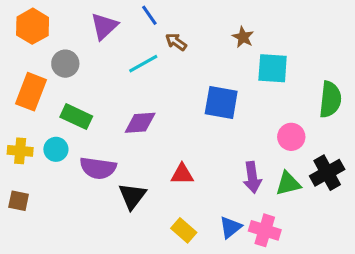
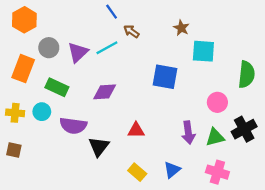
purple triangle: (104, 26) -> (78, 52), moved
pink cross: (265, 230) -> (217, 172), moved

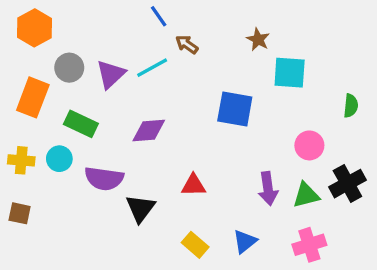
green semicircle: (246, 74) -> (351, 106), size x0.6
pink cross: (217, 172) -> (309, 245), turned -35

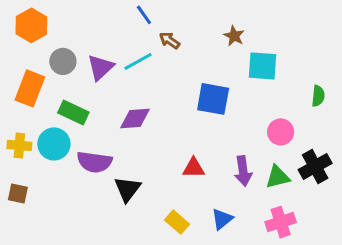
cyan circle: (59, 159) -> (54, 144), size x1.4
red triangle: (193, 185) -> (194, 168), moved

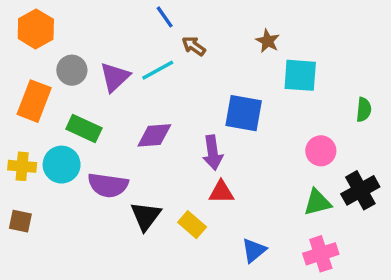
purple arrow: (243, 171) -> (213, 153), moved
yellow rectangle: (177, 222) -> (192, 225), moved

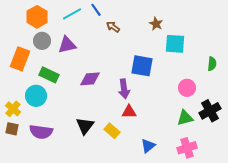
orange hexagon: (36, 29) -> (37, 17), moved
cyan line: (158, 70) -> (72, 14), moved
purple triangle: (115, 77) -> (67, 45), turned 30
yellow cross: (22, 166) -> (13, 109), moved, turned 35
purple semicircle: (108, 185) -> (41, 132), moved

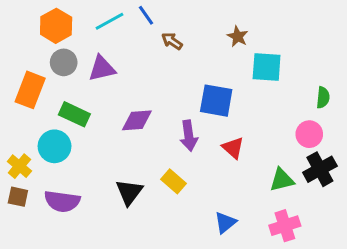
pink circle: (187, 88) -> (309, 134), moved
red triangle: (129, 112) -> (233, 148), moved, turned 42
yellow rectangle: (112, 131) -> (174, 181), moved

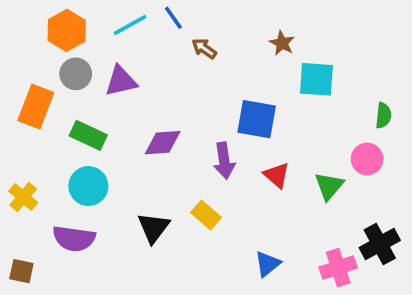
cyan circle: (55, 146) -> (88, 186), moved
black cross: (320, 169) -> (380, 244), moved
green triangle: (282, 180) -> (329, 186), moved, turned -36
brown square: (18, 197) -> (21, 271), moved

